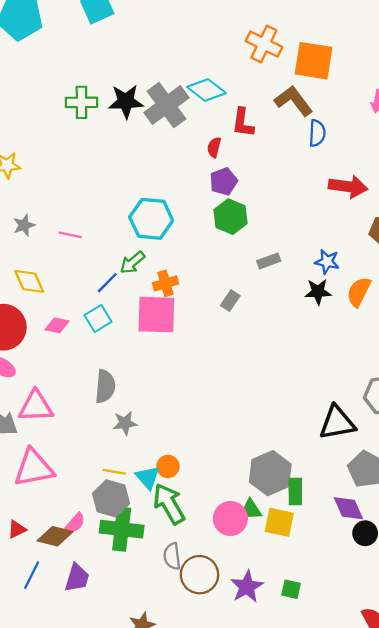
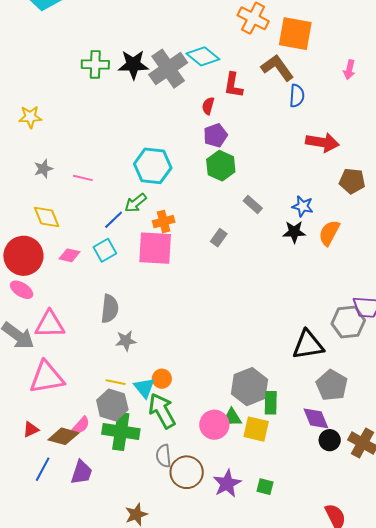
gray rectangle: (269, 261) -> (253, 204), turned 60

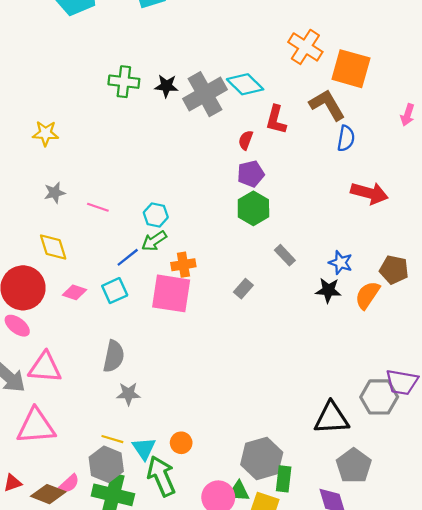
black star: (133, 65) -> (166, 86), size x0.7
cyan hexagon: (153, 166) -> (156, 215), moved, size x0.6
brown pentagon: (352, 181) -> (394, 270), moved
orange circle: (162, 379) -> (181, 443), moved

